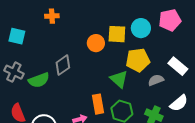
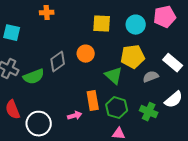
yellow square: (117, 34) -> (102, 24), moved
orange circle: (96, 43) -> (86, 54), moved

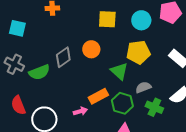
gray semicircle: (151, 77) -> (143, 87), moved
orange rectangle: (93, 101) -> (98, 96), turned 72

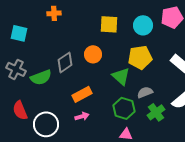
orange rectangle: (98, 96) -> (82, 94), moved
green cross: (154, 107) -> (156, 112), turned 30

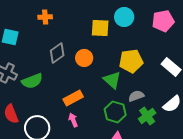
cyan circle: (143, 25) -> (124, 17), moved
gray diamond: (65, 62) -> (57, 53), moved
pink arrow: (82, 116) -> (73, 120), turned -96

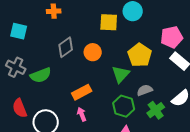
pink pentagon: (163, 21) -> (172, 37), moved
yellow pentagon: (131, 61) -> (140, 55), turned -30
green triangle: (112, 80) -> (121, 74), turned 30

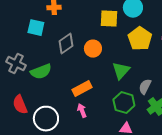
cyan square: (19, 31) -> (36, 28), moved
yellow pentagon: (140, 55) -> (140, 39), moved
gray semicircle: (145, 90) -> (145, 87), turned -42

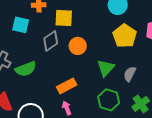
yellow square: (109, 19) -> (64, 18), moved
gray semicircle: (145, 87) -> (130, 74), moved

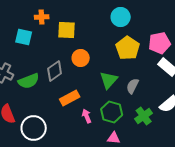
gray diamond: (51, 41) -> (55, 71), moved
pink arrow: (67, 108) -> (87, 116), moved

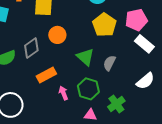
green triangle: (109, 80) -> (85, 57), turned -30
green cross: (144, 116) -> (116, 104), moved

